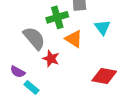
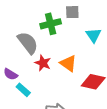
orange triangle: (74, 39) -> (68, 63), moved

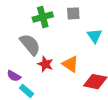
green cross: (51, 24) -> (43, 17), moved

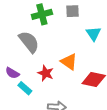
red star: (45, 64) -> (46, 73), moved

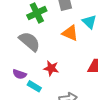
orange triangle: (69, 62) -> (70, 33), moved

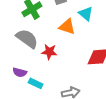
red star: (51, 68) -> (49, 52), moved

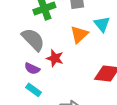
orange triangle: (67, 27) -> (79, 34), turned 48
purple semicircle: (20, 72) -> (32, 69), moved

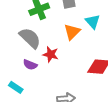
cyan rectangle: (34, 90) -> (16, 87), moved

